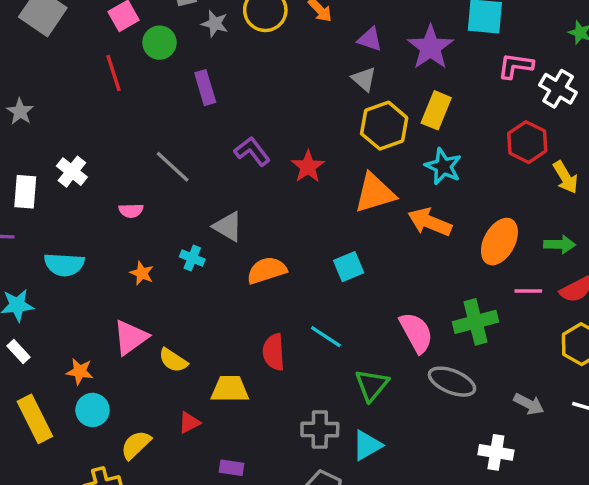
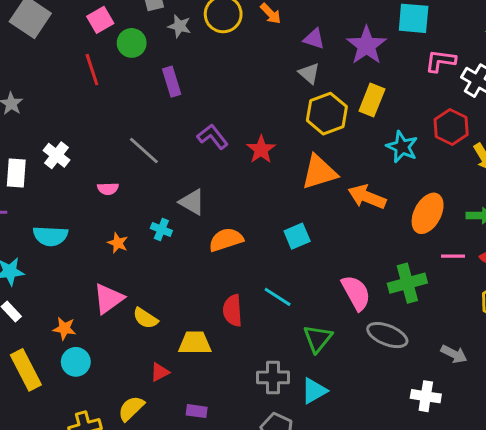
cyan star: (443, 166) -> (402, 147), moved
yellow semicircle: (136, 445) -> (131, 408), moved

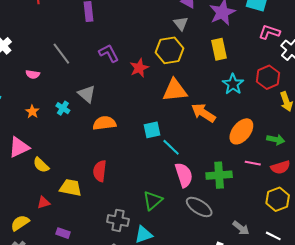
yellow rectangle: (372, 100) -> (219, 49), turned -45
yellow hexagon: (327, 114) -> (169, 50), moved
cyan line: (278, 297) -> (171, 147), moved

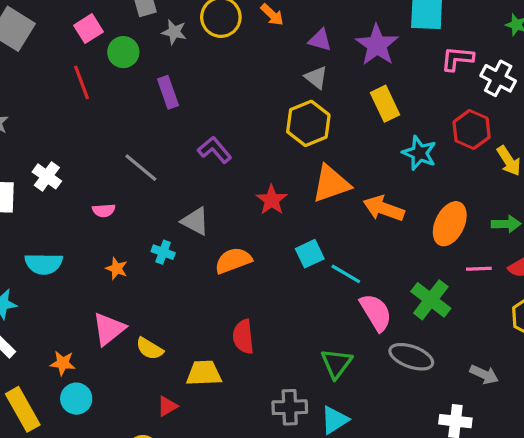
red star: (139, 68) -> (272, 200), moved
green cross: (219, 175) -> (431, 300), turned -35

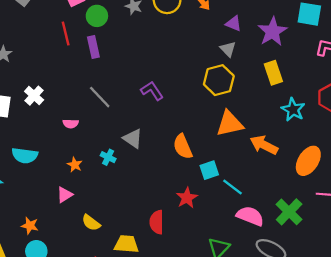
purple rectangle: (168, 92) -> (93, 47), moved
red star: (272, 200) -> (187, 198), moved
orange semicircle: (233, 260) -> (183, 147), moved, turned -100
pink semicircle: (376, 312) -> (250, 216), turned -44
pink triangle: (109, 329) -> (65, 195), moved, size x0.7

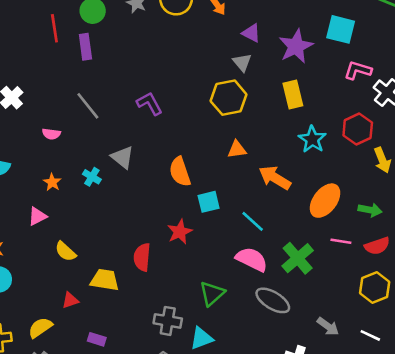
orange triangle: (230, 124) -> (237, 149), size x0.6
cyan line: (232, 187) -> (253, 221), moved

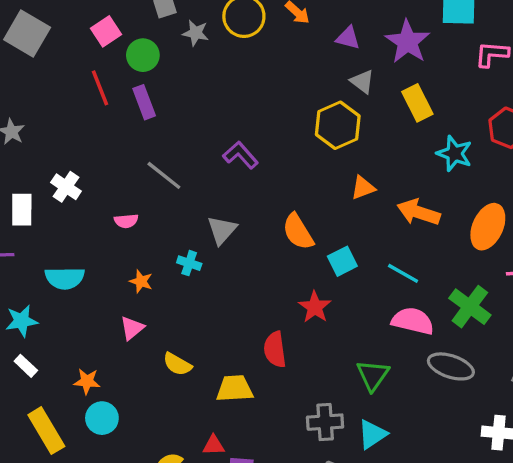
gray triangle: (242, 62) -> (362, 82), moved
gray triangle: (122, 157) -> (222, 230), turned 45
red triangle: (70, 300) -> (214, 445), moved, turned 30

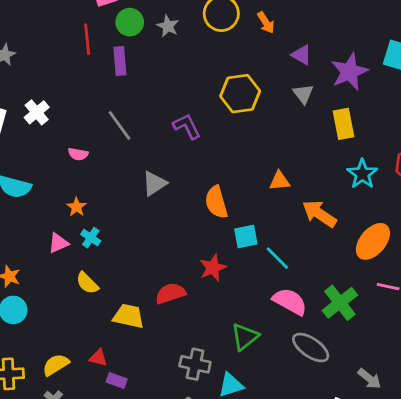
gray star: (196, 33) -> (168, 26), moved
yellow hexagon: (338, 125) -> (240, 94), moved
cyan cross: (189, 263) -> (91, 238), moved
cyan line: (403, 273) -> (277, 258), moved
red semicircle: (275, 349) -> (170, 293), turned 64

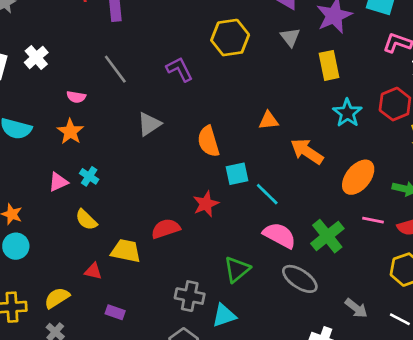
orange star: (76, 207) -> (70, 132), moved, size x1.4
red triangle: (98, 358) -> (93, 271), moved

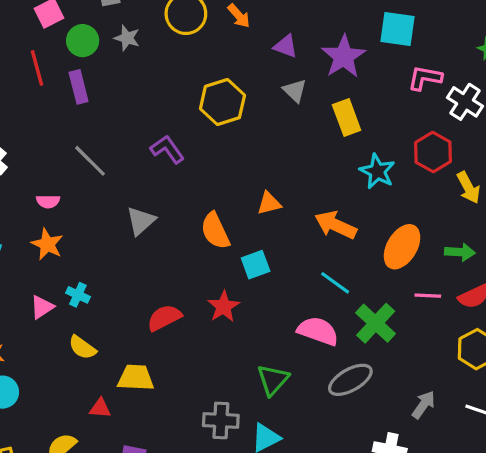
orange triangle: (269, 120) -> (269, 203), moved
cyan line: (267, 194) -> (335, 283), moved
red semicircle: (166, 229) -> (164, 318), moved
gray ellipse: (300, 279) -> (350, 380), turned -54
gray arrow: (356, 308) -> (423, 405), turned -85

